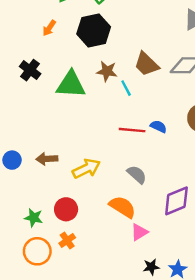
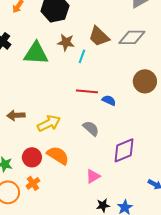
cyan line: (126, 88) -> (82, 56), turned 48
blue semicircle: (158, 126) -> (109, 100), moved
orange semicircle: (122, 207) -> (58, 155), moved

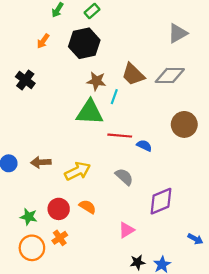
green triangle: (36, 53) -> (90, 112), moved
orange semicircle: (58, 155) -> (88, 207), size x0.7

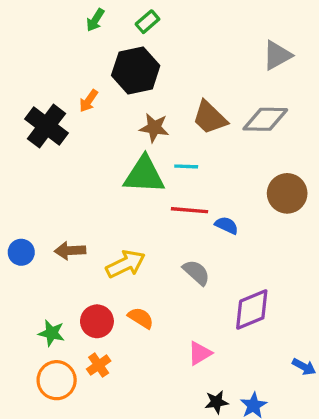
orange arrow: (43, 41) -> (89, 101), moved
black cross: (25, 80) -> (46, 126), size x1.4
cyan line: (114, 97) -> (186, 166), moved, turned 72

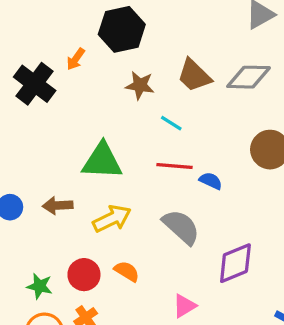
cyan line: (186, 166) -> (171, 123), turned 30
green triangle: (144, 175) -> (102, 161), moved
gray semicircle: (196, 272) -> (181, 227), size x1.4

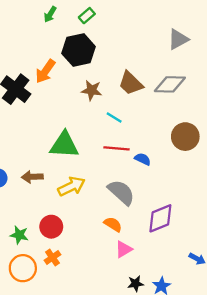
orange arrow: (76, 59) -> (45, 71), size x1.5
orange semicircle: (127, 271) -> (113, 224), moved

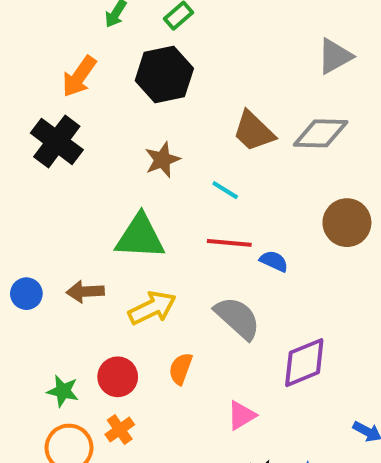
orange arrow: (45, 71) -> (79, 77), moved
brown star: (92, 90) -> (162, 160), moved, turned -30
orange semicircle: (113, 224) -> (181, 369), moved, turned -102

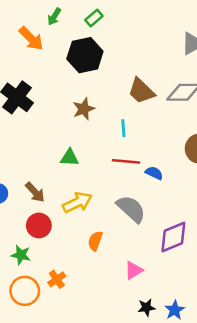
orange arrow: (79, 77) -> (31, 38), moved, turned -80
cyan line: (225, 190) -> (123, 128), turned 54
green triangle: (140, 237) -> (70, 158), size x0.6
brown arrow: (85, 292) -> (35, 192), turned -130
red circle: (118, 377) -> (39, 225), moved

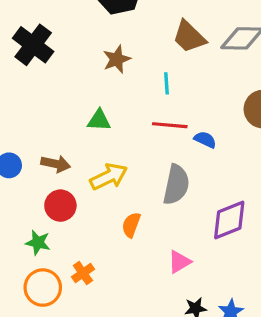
brown arrow: (35, 192) -> (56, 164), turned -35
gray semicircle: (131, 209) -> (176, 185), turned 60

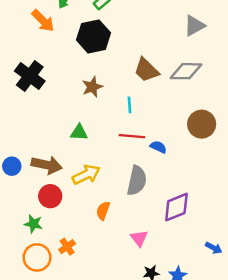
brown arrow: (56, 164) -> (47, 165), size x1.4
pink triangle: (179, 262) -> (139, 238), turned -36

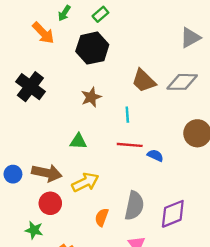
gray semicircle: (137, 181) -> (134, 206), moved

